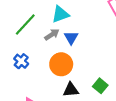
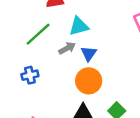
blue cross: (21, 61) -> (30, 75), turned 32
orange circle: (61, 64) -> (89, 81), moved

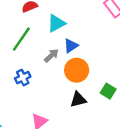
gray arrow: (67, 48) -> (51, 56), moved
blue triangle: (89, 54) -> (71, 46), turned 35

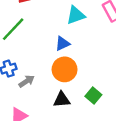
cyan triangle: (56, 23) -> (76, 15), moved
gray arrow: (51, 56) -> (27, 81), moved

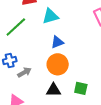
cyan triangle: (76, 15) -> (50, 16), moved
green square: (93, 96) -> (81, 88), turned -32

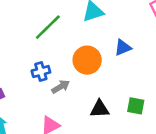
blue triangle: (57, 42) -> (123, 48), moved
orange circle: (58, 64) -> (87, 60), moved

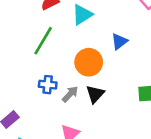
blue cross: (41, 72) -> (48, 85), turned 36
black triangle: (100, 109) -> (95, 94), moved, turned -30

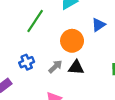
blue cross: (48, 85) -> (27, 62), moved, turned -32
black triangle: (95, 94) -> (76, 67), turned 49

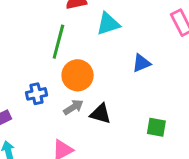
green line: (35, 21) -> (58, 42), turned -30
orange circle: (72, 41) -> (78, 75), moved

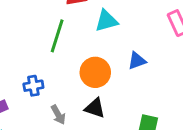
orange circle: (78, 75) -> (95, 72), moved
gray arrow: (73, 107) -> (58, 115), moved, turned 90

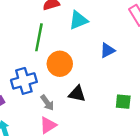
orange circle: (95, 72) -> (60, 64), moved
blue cross: (33, 86) -> (24, 81), size x1.5

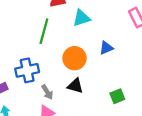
orange circle: (60, 64) -> (75, 58), moved
green square: (123, 102) -> (117, 96), turned -32

